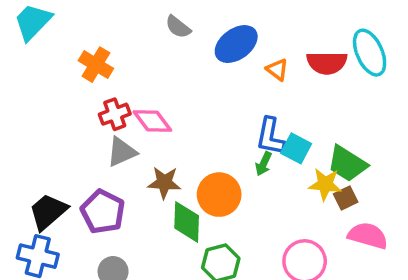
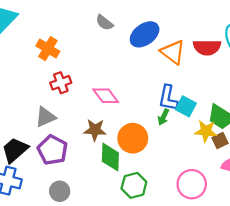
orange triangle: (277, 70) -> (173, 52), size x1.6
pink diamond: (152, 121) -> (106, 96), moved
gray triangle: (122, 152) -> (45, 117), moved

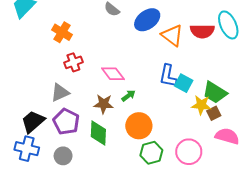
green arrow: (163, 117) -> (129, 96), moved, turned -152
orange circle: (133, 138) -> (139, 126), moved
green diamond: (110, 157) -> (98, 133), moved
green hexagon: (134, 185) -> (151, 153), moved
gray circle: (60, 191) -> (63, 156), moved

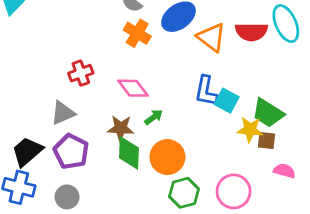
orange cross: (62, 32) -> (137, 33), moved
brown square: (214, 113) -> (267, 141), turned 32
green diamond: (98, 133) -> (129, 153), moved
pink semicircle: (227, 136) -> (284, 171), size x0.7

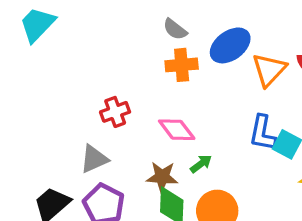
orange cross: (137, 33) -> (182, 65), turned -36
orange triangle: (212, 37) -> (269, 70), turned 36

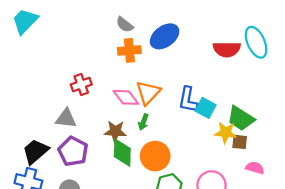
orange triangle: (269, 70) -> (148, 93), moved
gray triangle: (94, 159) -> (66, 118), turned 30
green arrow: (201, 164) -> (143, 122), turned 147

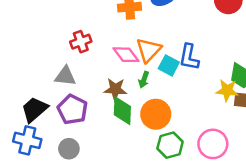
cyan square: (206, 108) -> (169, 65), moved

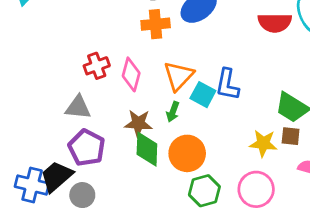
pink diamond: (126, 55) -> (131, 74), moved, turned 52
yellow star: (227, 90) -> (263, 143), moved
black trapezoid: (34, 109) -> (56, 176), moved

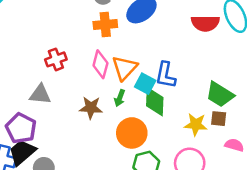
pink diamond: (131, 74) -> (100, 64), moved
purple pentagon: (87, 148) -> (21, 128), moved
green diamond: (147, 149) -> (155, 102), moved

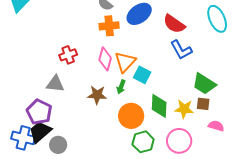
red semicircle: (205, 23) -> (174, 24), moved, turned 35
blue L-shape: (166, 75) -> (181, 50), moved, turned -40
green diamond: (155, 102) -> (159, 106), moved

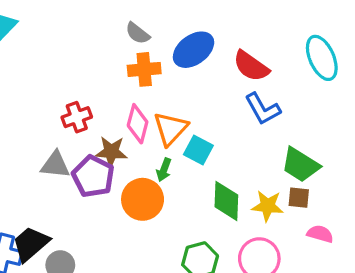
brown star: (97, 95) -> (111, 152), moved
purple pentagon: (39, 112) -> (93, 176), moved
orange circle: (131, 116) -> (143, 199), moved

